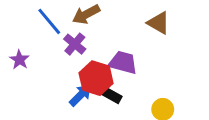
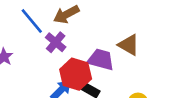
brown triangle: (158, 23) -> (129, 45), moved

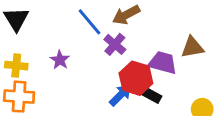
brown triangle: (129, 45) -> (192, 47), turned -40

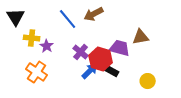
purple cross: (115, 44) -> (81, 52), moved
yellow cross: (16, 66) -> (32, 38), moved
orange cross: (19, 97) -> (37, 72), moved, turned 30

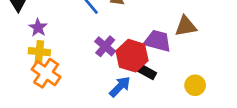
yellow cross: (32, 38) -> (39, 52), moved
purple star: (47, 46) -> (38, 28), moved
blue arrow: (90, 71) -> (120, 87), moved

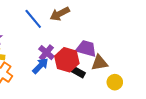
brown triangle: (186, 26) -> (100, 63), moved
blue arrow: (120, 87) -> (40, 66), moved

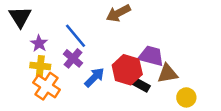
blue line: (33, 19) -> (76, 36), moved
purple cross: (46, 53) -> (73, 58), moved

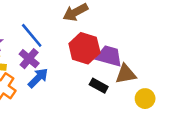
red hexagon: (127, 70) -> (84, 48), moved
blue arrow: (94, 77) -> (38, 78), moved

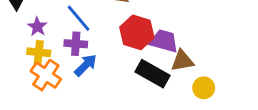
purple cross: (29, 59) -> (76, 44), turned -36
black rectangle: (99, 86) -> (152, 74), size x1.6

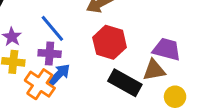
purple trapezoid: (164, 41) -> (167, 49), moved
orange cross: (46, 75) -> (40, 84), moved

